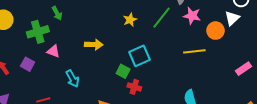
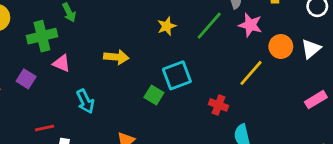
white triangle: (232, 18) -> (311, 49), moved
yellow line: (194, 51) -> (251, 73), turned -45
red cross: (134, 87) -> (219, 105), moved

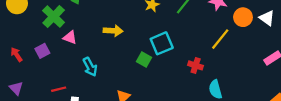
green cross: (42, 36) -> (54, 17), turned -30
white triangle: (311, 49) -> (267, 18), turned -42
purple square: (26, 79) -> (42, 51), turned 32

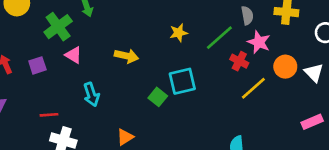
red cross: (196, 65) -> (239, 61), moved

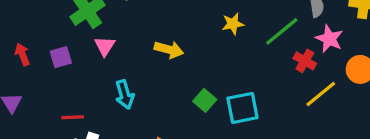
pink triangle: (73, 55) -> (105, 46), turned 30
cyan square: (182, 81) -> (242, 108), moved

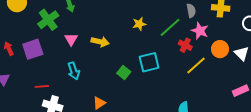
pink triangle: (105, 46) -> (71, 39), moved
purple square: (61, 57) -> (33, 49), size x1.5
cyan square: (242, 108) -> (149, 62), moved

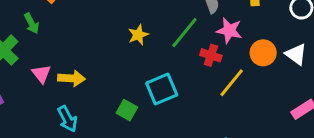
yellow arrow: (100, 42) -> (72, 78), moved
cyan arrow: (74, 71) -> (67, 119), moved

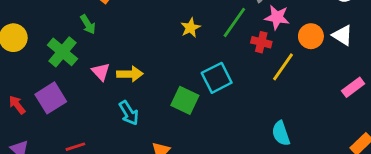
green square: (127, 110) -> (185, 100), size x1.4

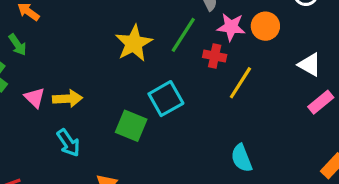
yellow star: (190, 28) -> (134, 43), size x1.6
white triangle: (342, 35) -> (310, 65), moved
orange circle: (311, 36) -> (265, 26), moved

